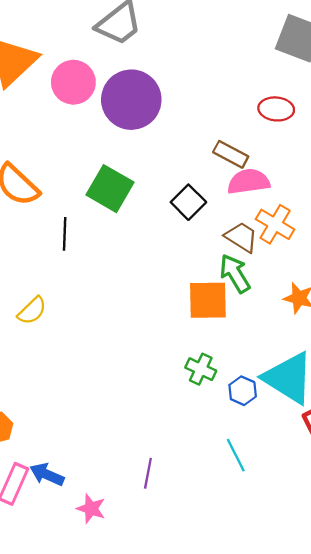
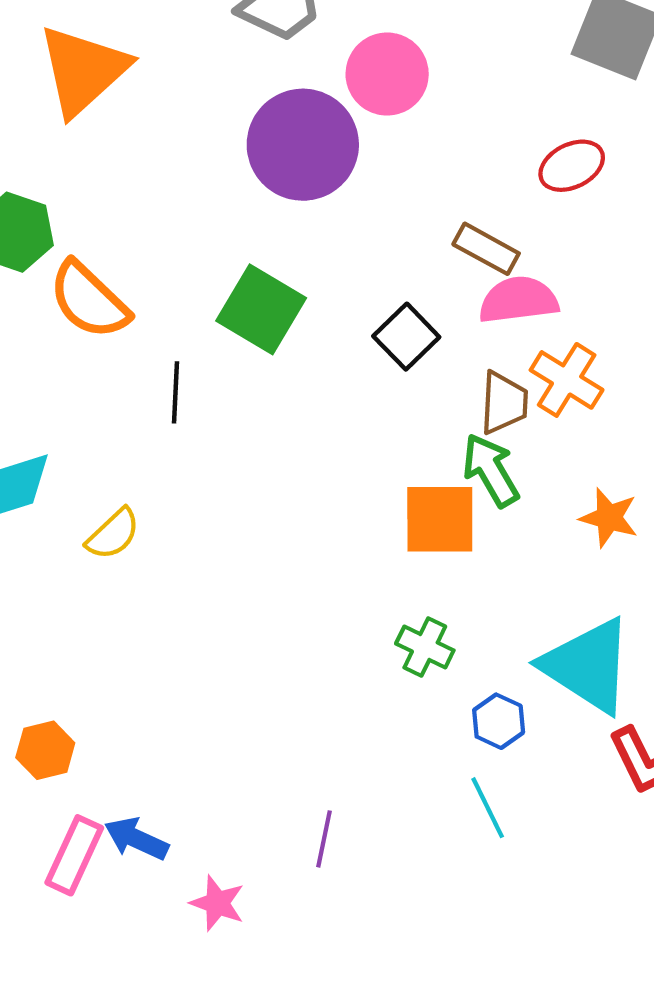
pink circle: (73, 82) -> (387, 74), moved
red ellipse: (276, 109) -> (572, 166), turned -32
brown trapezoid: (241, 237) -> (504, 403), turned 60
blue hexagon: (243, 391) -> (499, 721), moved

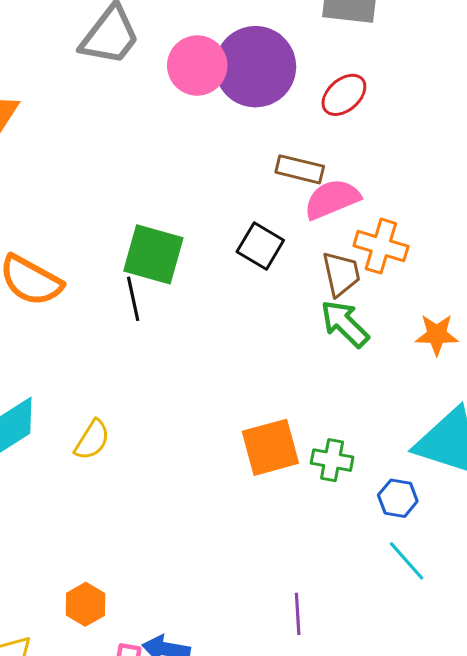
purple circle: (303, 145) -> (255, 67), moved
black line: (175, 392) -> (133, 299), moved
orange square: (440, 519) -> (270, 447), moved

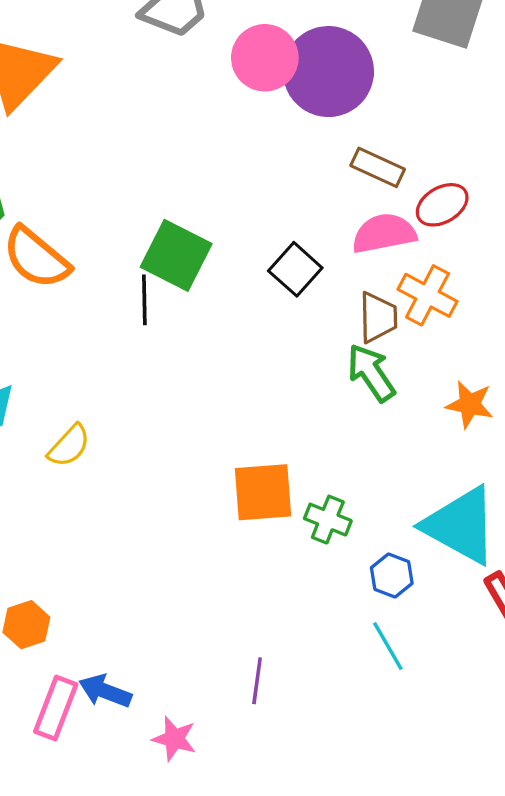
red ellipse: (344, 95) -> (442, 205), moved
brown rectangle: (300, 169) -> (378, 167), moved

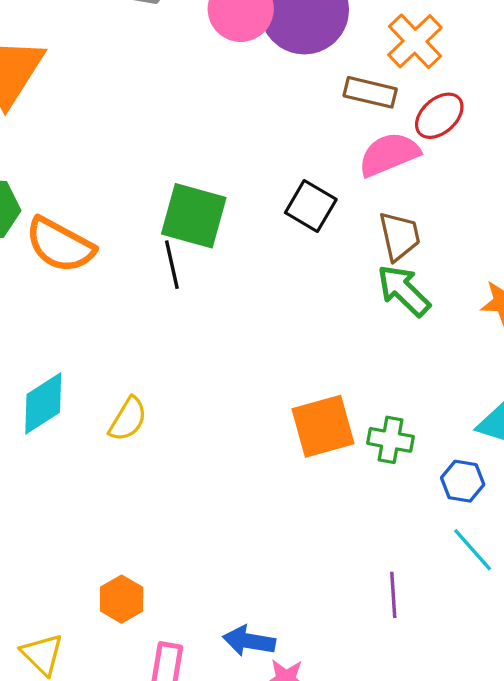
orange cross: (428, 295) -> (415, 41), moved, turned 30
purple line: (257, 681) -> (393, 595), moved
blue arrow: (105, 691) -> (249, 641), moved

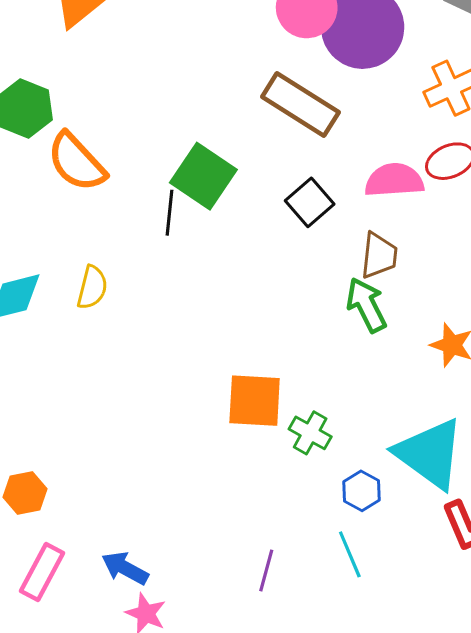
brown rectangle: (370, 92) -> (300, 104), moved, size x1.6
yellow semicircle: (128, 419) -> (92, 287), moved, turned -36

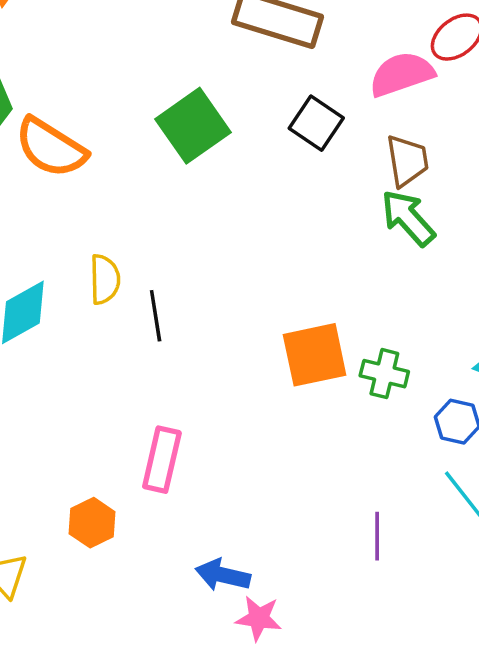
green square: (203, 176) -> (193, 126), turned 36
black line: (170, 213) -> (156, 316), moved
pink rectangle: (42, 572) -> (162, 460), moved

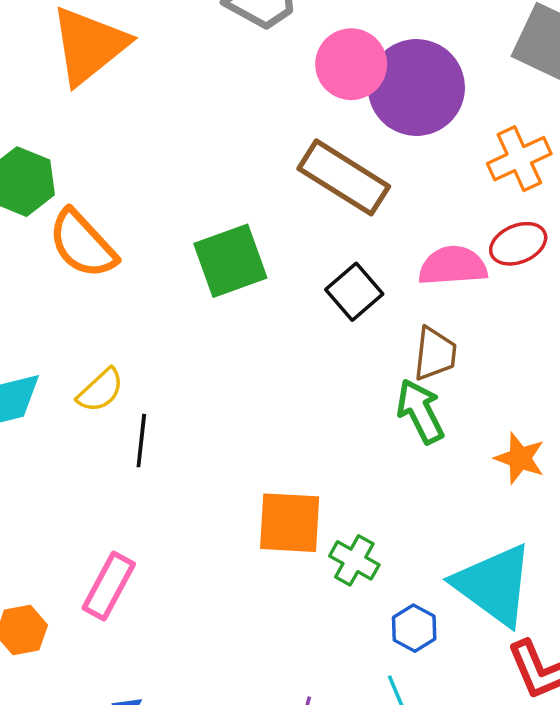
yellow semicircle: (105, 279) -> (100, 390), turned 33

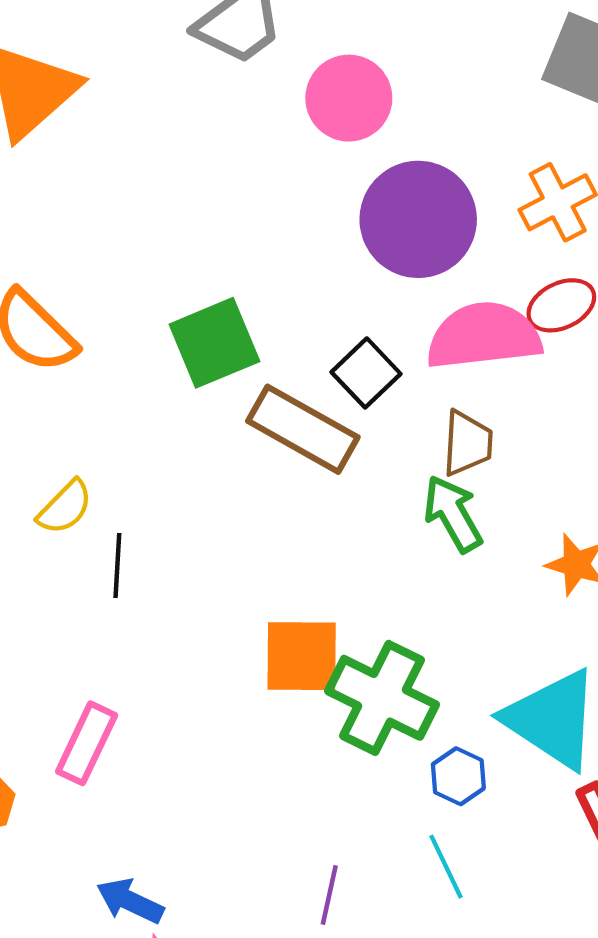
purple circle: (416, 87) -> (418, 219), moved
brown rectangle: (344, 177) -> (303, 429), moved
pink semicircle: (453, 266) -> (484, 336), size x1.4
green cross: (354, 560) -> (382, 698), size x1.8

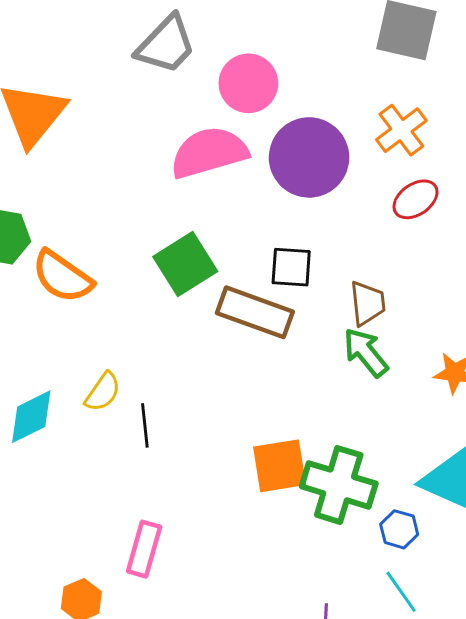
pink semicircle: (484, 336) -> (209, 152), moved
black square: (366, 373) -> (291, 267), turned -33

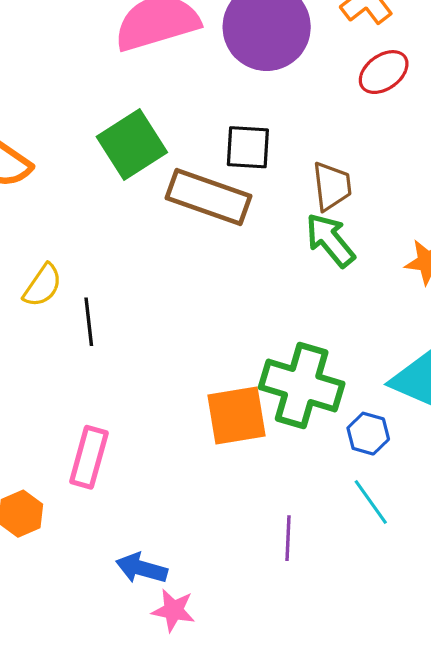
orange square: (280, 466) -> (237, 416), moved

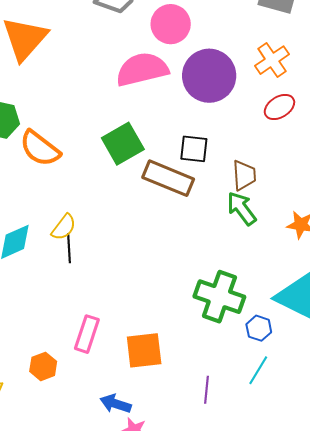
black line: (89, 322) -> (69, 248), moved
orange square: (237, 416) -> (144, 350), moved
cyan line: (371, 502) -> (258, 370), turned 64

